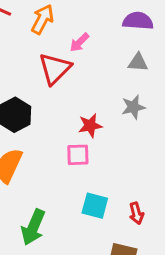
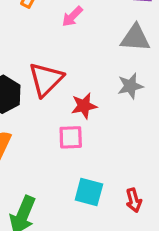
gray triangle: (138, 62) -> (135, 38), size x1.4
red triangle: (55, 69) -> (46, 79), moved

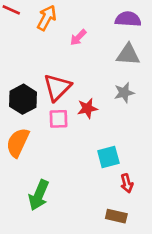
pink square: (71, 137) -> (58, 119), moved
cyan square: (89, 192) -> (108, 157), moved, turned -30

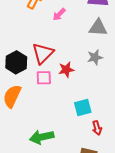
green arrow: (39, 195) -> (42, 137), moved, turned 55

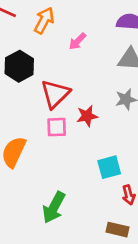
black hexagon: (16, 62) -> (19, 66), moved
green arrow: (42, 137) -> (54, 207), turned -50

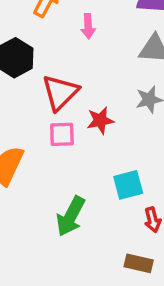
pink arrow: (77, 41) -> (88, 26), turned -48
green arrow: (54, 207) -> (71, 216), moved

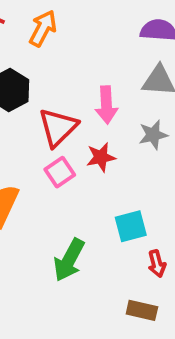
pink arrow: (88, 26) -> (106, 105), moved, size x1.4
pink square: (62, 134) -> (60, 172), turned -32

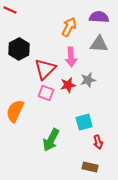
orange arrow: (43, 28) -> (69, 27), moved
gray star: (153, 135) -> (88, 80), moved
pink square: (60, 172) -> (46, 93), turned -35

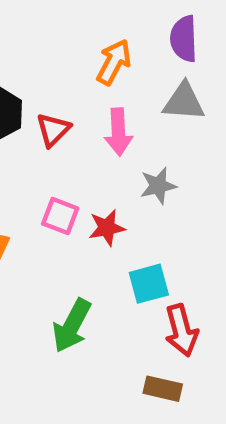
purple semicircle: (99, 17) -> (184, 39), turned -96
red triangle: (45, 69) -> (53, 130), moved, size x0.7
red star: (68, 85) -> (107, 228), moved
red arrow: (98, 142) -> (181, 330), size x1.5

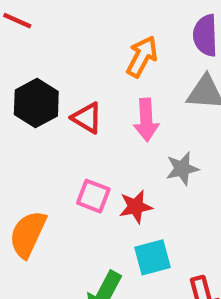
red triangle: (53, 130) -> (87, 118), turned -44
cyan square: (149, 284) -> (153, 257), moved

